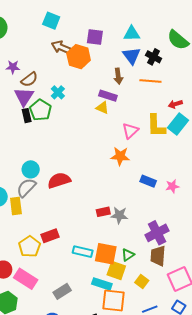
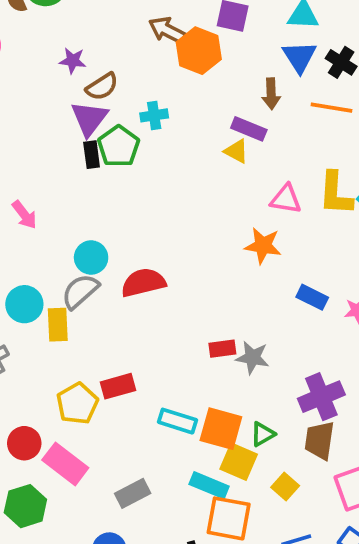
cyan cross: (58, 92) -> (154, 115), turned 32
pink triangle: (130, 131) -> (286, 199), turned 48

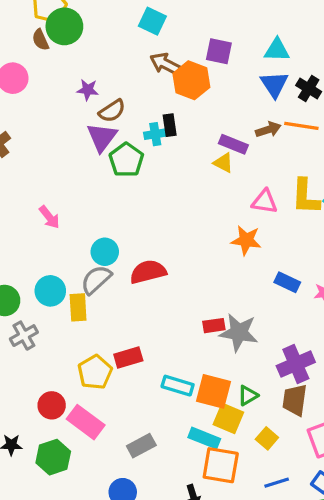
brown arrow: (271, 94) -> (268, 130), moved, turned -105
black rectangle: (92, 155) -> (170, 125), moved
gray star: (253, 358) -> (239, 333), size x1.4

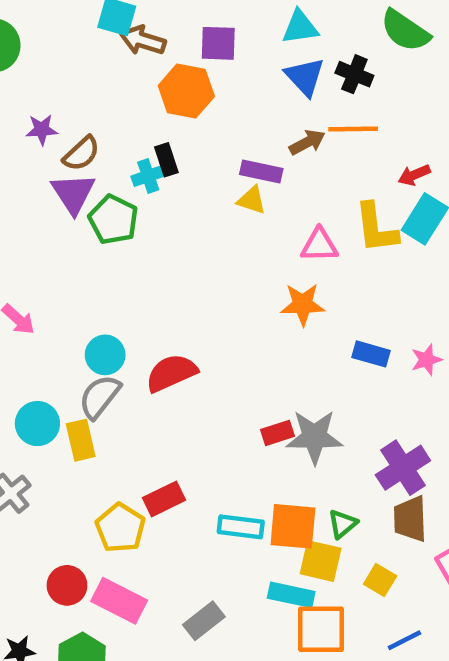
brown arrow: (165, 64) -> (143, 40), moved

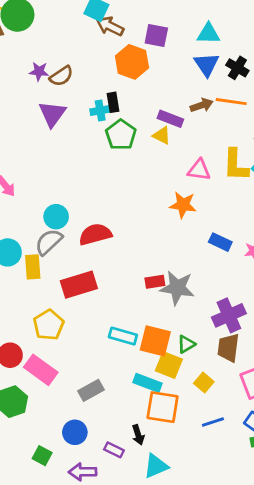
brown semicircle: (81, 154) -> (61, 76), moved
green pentagon: (113, 220) -> (121, 135), moved
red rectangle: (164, 499) -> (79, 285), moved, size x1.4

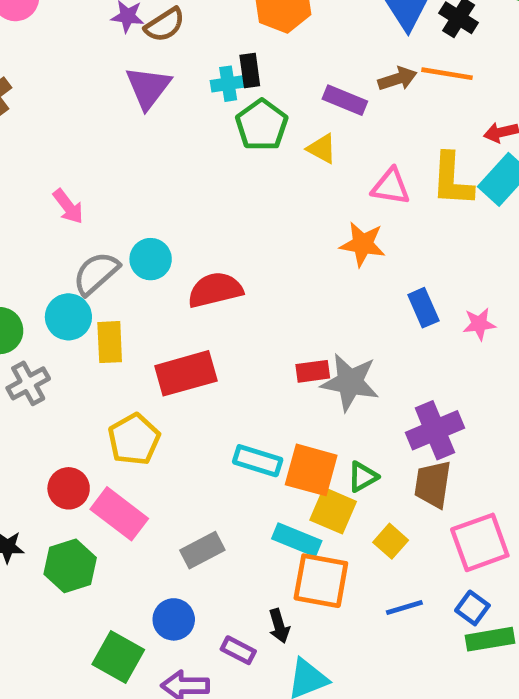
yellow triangle: (162, 135) -> (322, 149), moved
gray semicircle: (49, 242) -> (96, 273), moved
blue rectangle: (220, 242) -> (423, 308), turned 40
green square: (42, 456) -> (118, 657), size x1.5

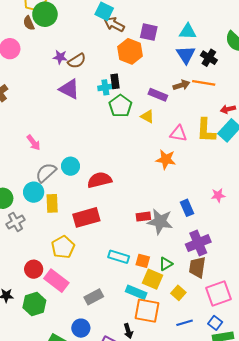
purple triangle: (148, 88) -> (69, 89), turned -40
blue rectangle: (423, 308) -> (187, 208), moved
orange square: (311, 470) -> (143, 261), size x0.6

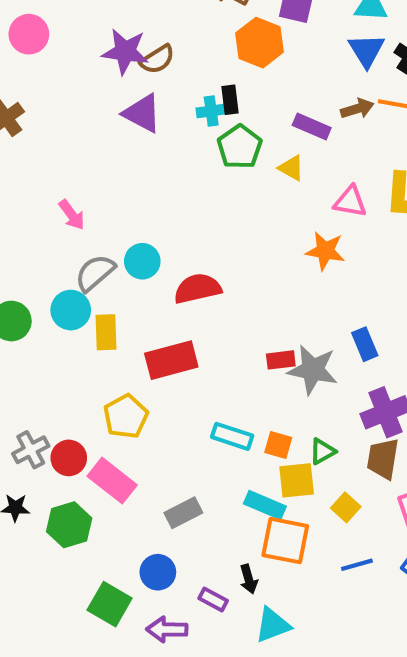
purple star: (60, 57) -> (125, 52), size x1.6
gray cross: (15, 222) -> (31, 450), moved
yellow square: (153, 279) -> (297, 480), turned -30

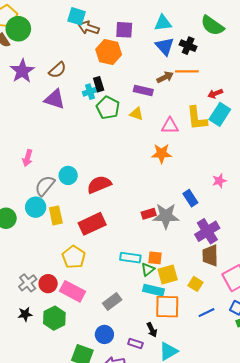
purple star: (125, 52) -> (22, 71), moved, turned -30
pink arrow: (72, 215) -> (28, 158), turned 63
green triangle: (322, 451) -> (148, 269), moved

